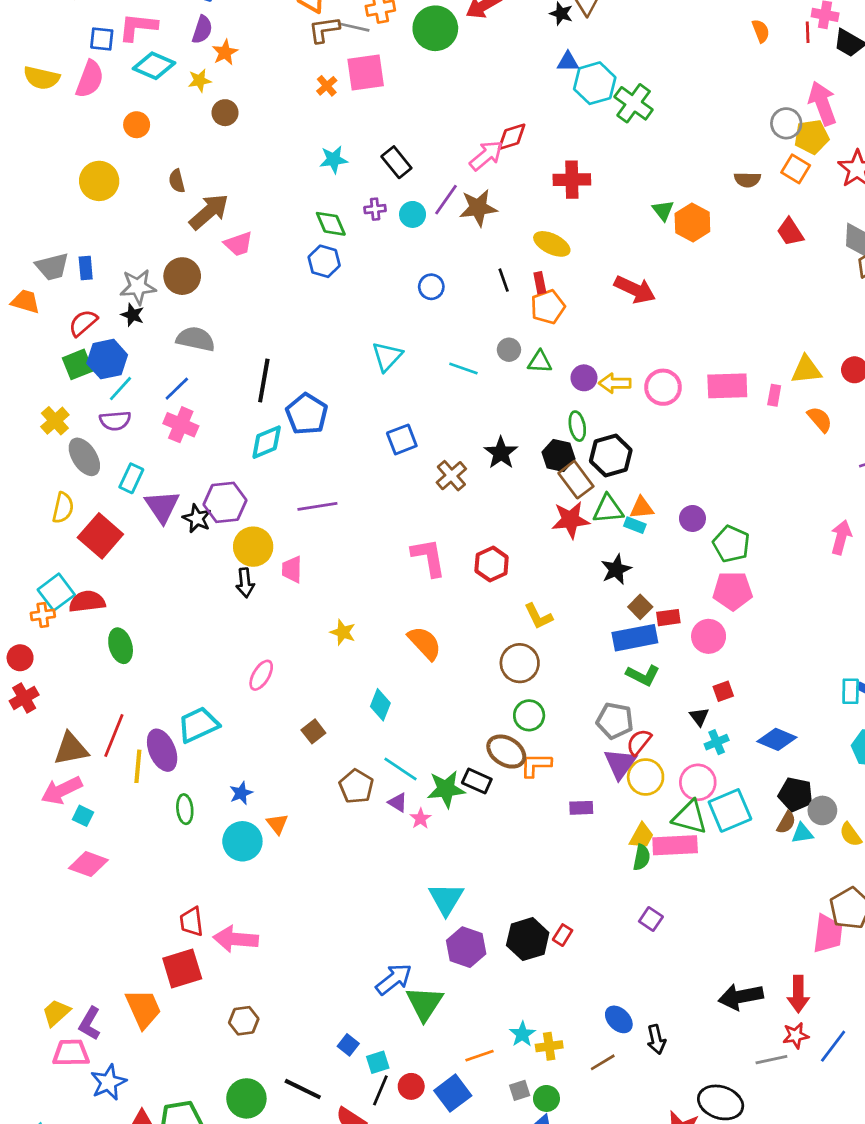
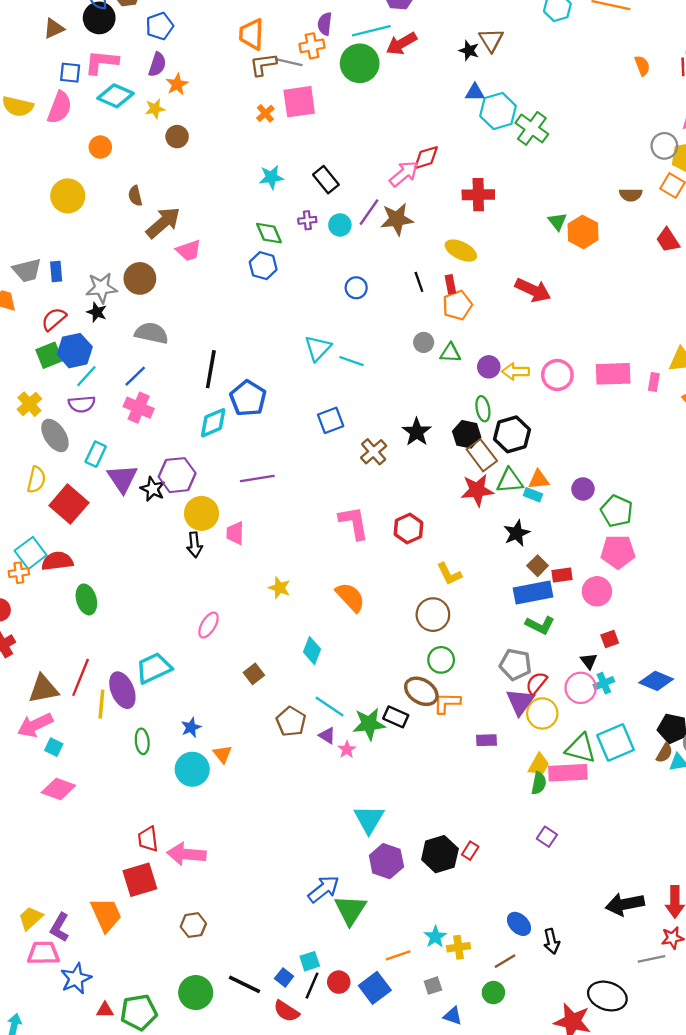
cyan line: (463, 368) -> (352, 361), moved
pink circle: (698, 782) -> (581, 688), moved
blue square: (348, 1045) -> (284, 977), moved
green circle: (546, 1098) -> (493, 993), moved

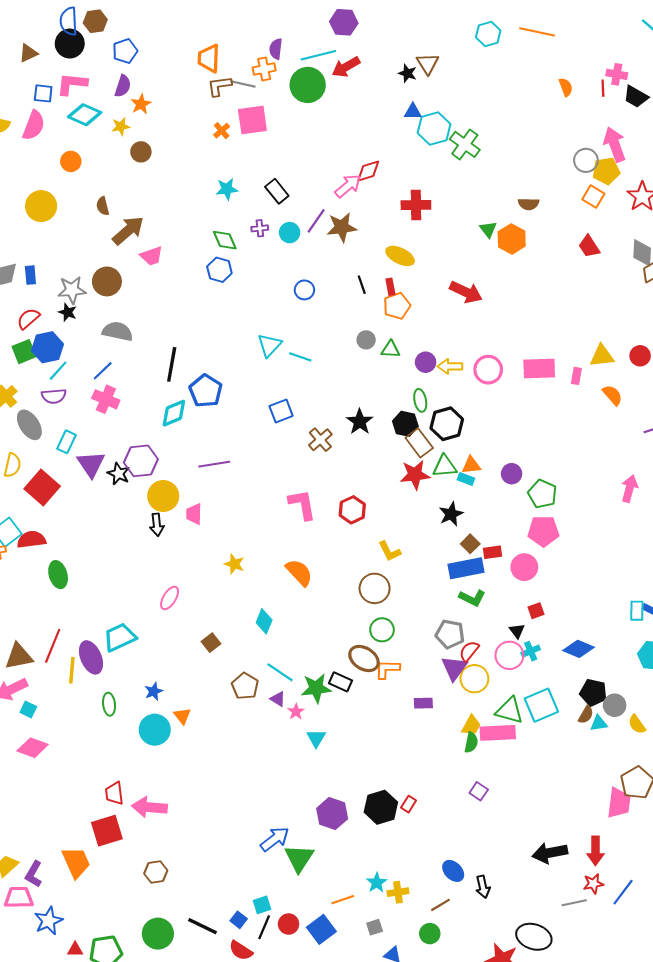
brown semicircle: (631, 195) -> (529, 204), moved
cyan triangle: (369, 819) -> (316, 738), moved, size x0.7

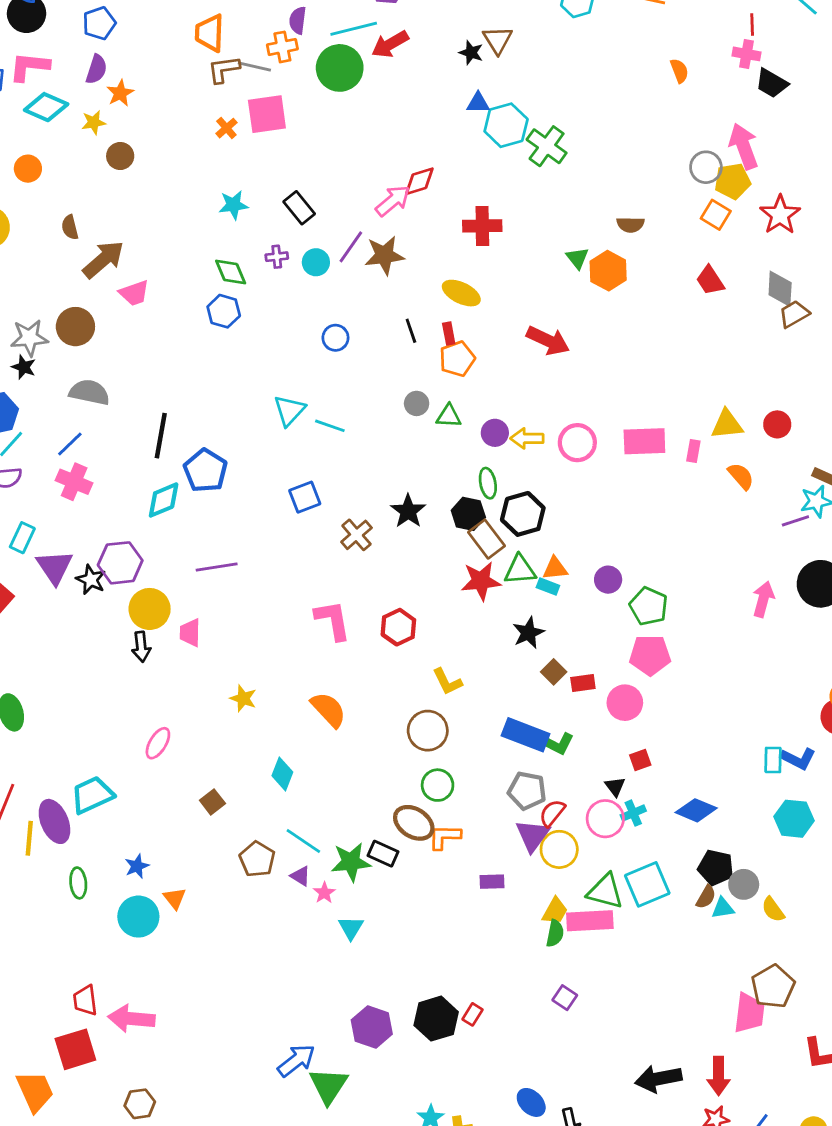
red line: (603, 88) -> (752, 25), moved
blue rectangle: (466, 568) -> (526, 735), moved, turned 32

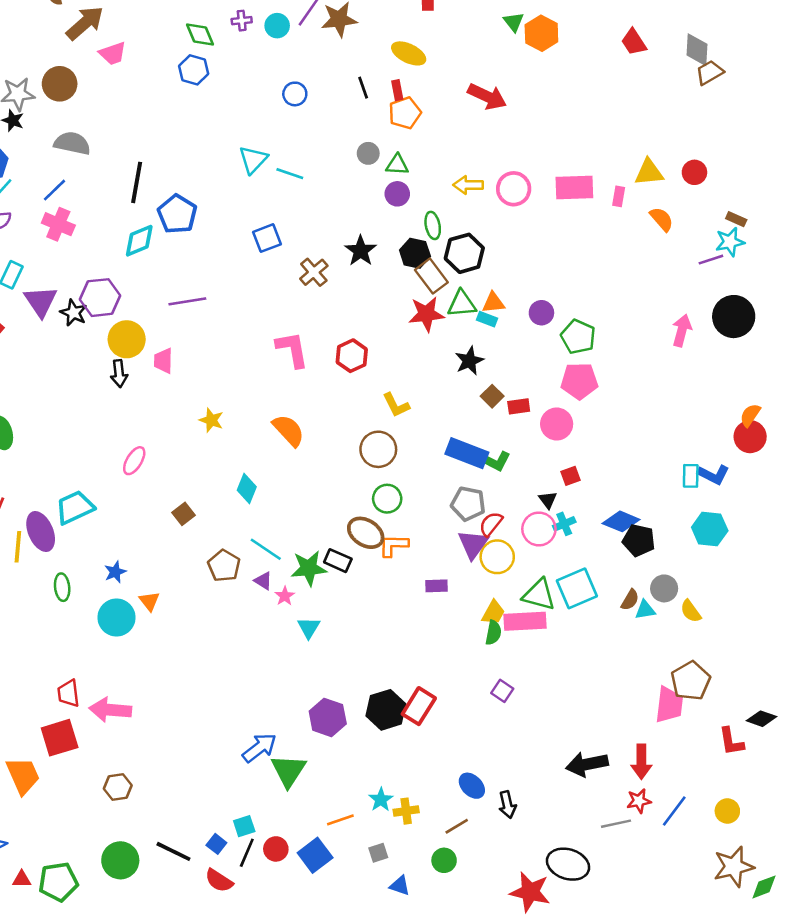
purple circle: (495, 433) -> (397, 194), moved
black pentagon: (716, 868) -> (639, 540), moved
red rectangle: (472, 1014) -> (419, 706), size x1.8

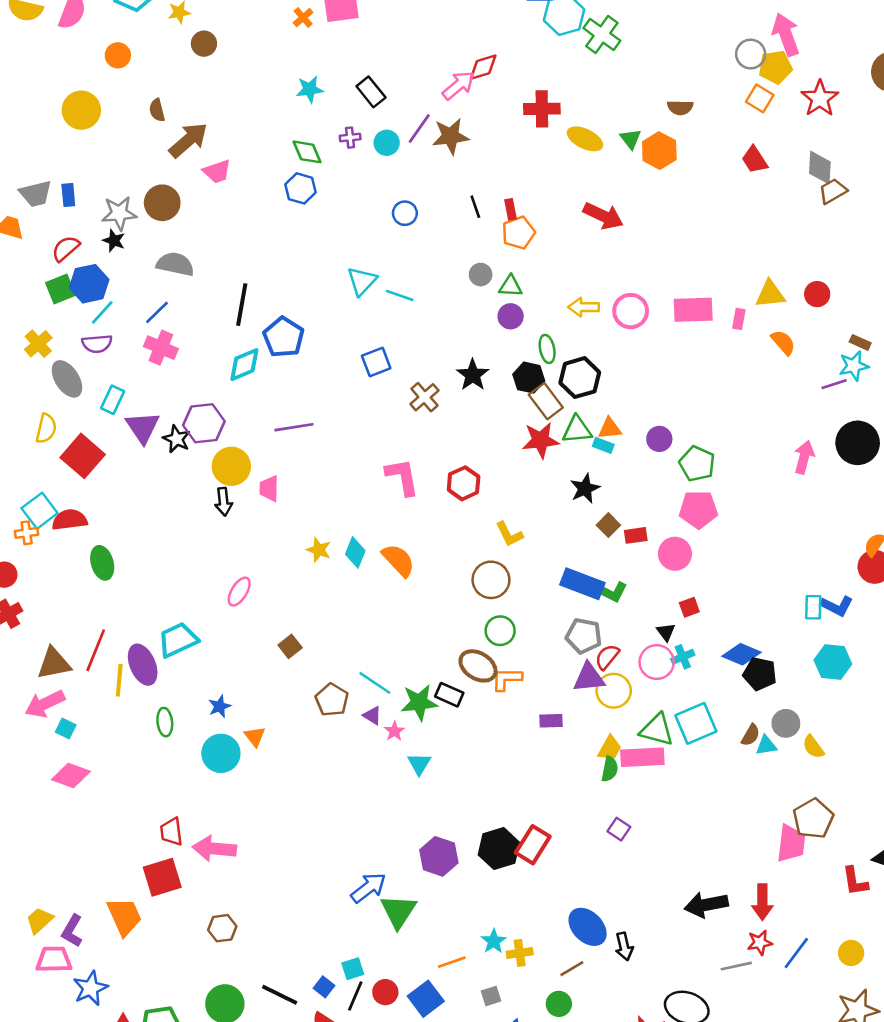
yellow ellipse: (409, 53) -> (585, 139), moved
cyan diamond: (247, 489) -> (355, 552), moved
purple triangle: (473, 544) -> (589, 678), turned 48
blue ellipse: (472, 786) -> (588, 927), size x1.4

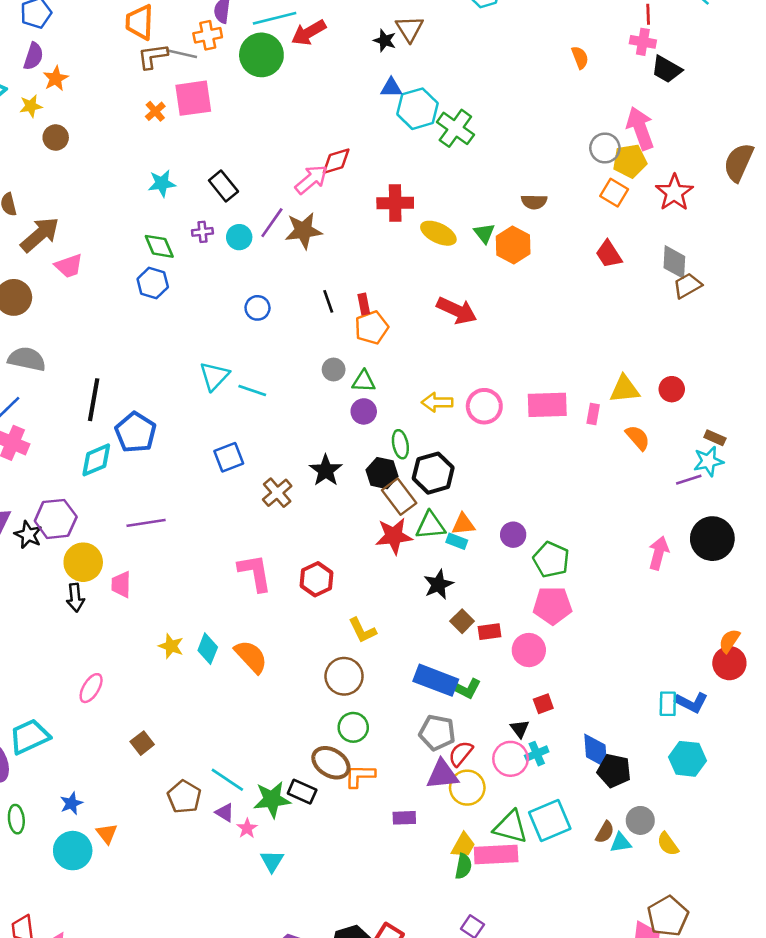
blue diamond: (741, 654) -> (596, 751), turned 63

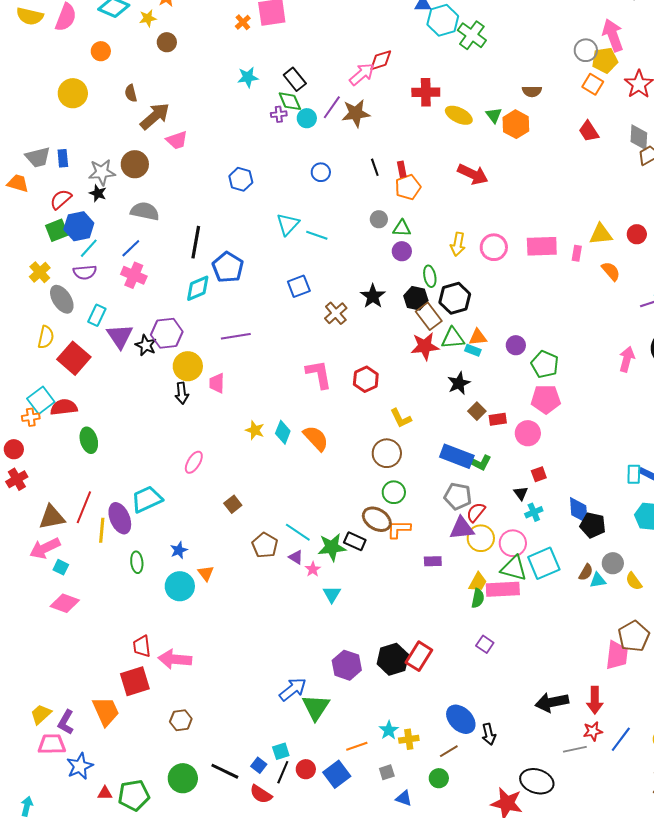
green diamond: (159, 246) -> (290, 101), moved
blue hexagon: (153, 283) -> (241, 179), moved
yellow arrow: (437, 402) -> (458, 244), turned -80
pink circle: (511, 759) -> (513, 543), moved

